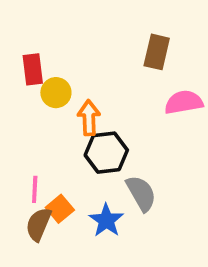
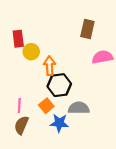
gray semicircle: (141, 193) -> (79, 108), turned -60
orange square: (60, 209) -> (46, 106), moved
blue star: (106, 220) -> (59, 123), turned -30

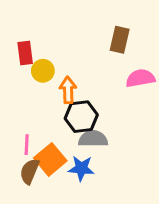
orange square: (46, 106) -> (50, 159), moved, size x1.5
gray semicircle: (79, 108) -> (93, 139), moved

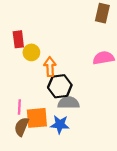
brown rectangle: (120, 40) -> (102, 13), moved
orange square: (50, 159) -> (37, 118), turned 35

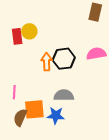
yellow circle: (31, 52) -> (29, 31), moved
black hexagon: (60, 86) -> (64, 59), moved
pink line: (19, 107) -> (14, 92), moved

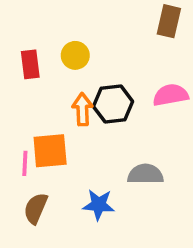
yellow circle: (29, 31) -> (75, 55), moved
gray semicircle: (64, 95) -> (145, 174), moved
orange square: (34, 109) -> (50, 151), moved

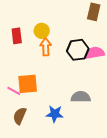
black hexagon: (113, 104) -> (78, 50), moved
orange arrow: (82, 109) -> (46, 47), moved
pink line: (25, 163) -> (14, 91), turned -64

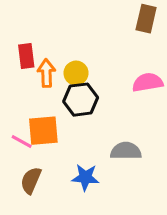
yellow circle: (42, 31) -> (76, 73), moved
orange arrow: (46, 47) -> (46, 73), moved
black hexagon: (78, 50) -> (81, 100), moved

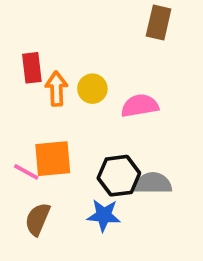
brown rectangle: (146, 19) -> (159, 22), moved
pink semicircle: (148, 82) -> (140, 106), moved
black hexagon: (81, 100) -> (119, 176), moved

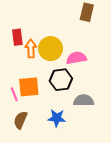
yellow circle: (92, 89) -> (51, 49), size x1.5
pink line: (26, 172) -> (14, 94), turned 40
black hexagon: (119, 176) -> (61, 80), moved

